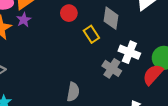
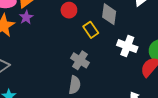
gray cross: (112, 68) -> (80, 60), moved

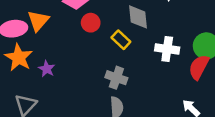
purple star: (26, 17) -> (47, 69), moved

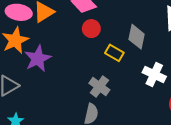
yellow rectangle: (121, 40) -> (114, 53), turned -30
purple star: (47, 69) -> (38, 59), size x1.6

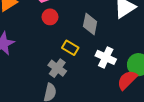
yellow rectangle: (114, 53) -> (70, 48), moved

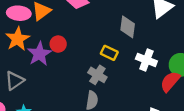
red circle: (50, 17) -> (58, 44), moved

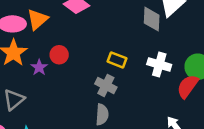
gray diamond: (128, 27) -> (152, 19), moved
purple star: (39, 54) -> (39, 67), size x0.6

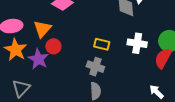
orange triangle: (37, 19) -> (42, 29), moved
purple star: (39, 67) -> (38, 59), size x1.5

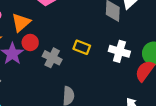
gray cross: (95, 67) -> (52, 58), moved

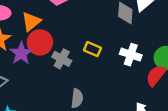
red circle: (30, 42) -> (40, 42), size x1.5

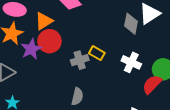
gray cross: (62, 59) -> (80, 60), moved, turned 36

